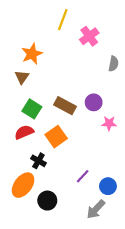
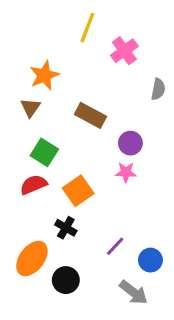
brown rectangle: (65, 106) -> (90, 115), moved
pink star: (109, 123) -> (126, 172), moved
black cross: (38, 161) -> (66, 228), moved
gray arrow: (96, 209) -> (134, 292), turned -95

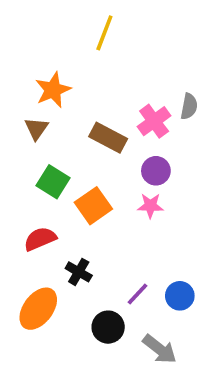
pink cross: (124, 51) -> (154, 121), moved
red semicircle: (33, 185) -> (40, 239), moved
orange square: (78, 191) -> (93, 206), moved
blue circle: (150, 260) -> (180, 296), moved
black circle: (66, 280) -> (108, 327), moved

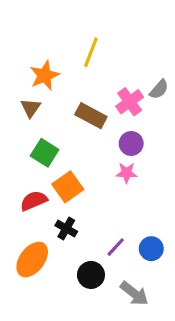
yellow line: (104, 33) -> (91, 52), moved
gray semicircle: (189, 106) -> (159, 89), turned 30
orange square: (93, 206) -> (68, 187), moved

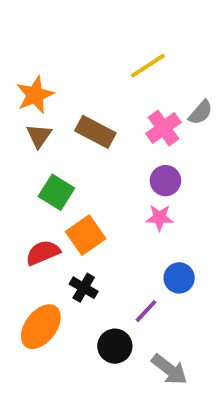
yellow line: (91, 52) -> (148, 66), moved, turned 36
orange star: (45, 75) -> (35, 95), moved
brown rectangle: (91, 116) -> (95, 132), moved
blue circle: (151, 249) -> (179, 278), moved

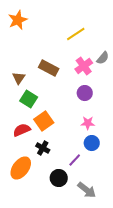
orange star: (35, 95) -> (18, 20), moved
brown triangle: (39, 136) -> (19, 78), moved
pink star: (160, 218) -> (88, 123), moved

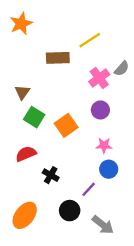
brown rectangle: (49, 68) -> (58, 58), moved, turned -30
orange square: (44, 121) -> (66, 125), moved
orange ellipse: (21, 168) -> (25, 215), moved

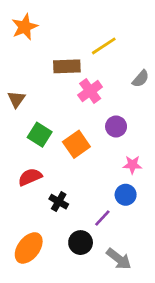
pink cross: (99, 78) -> (90, 91), moved
brown triangle: (22, 92) -> (16, 99), moved
pink star: (104, 145) -> (132, 165), moved

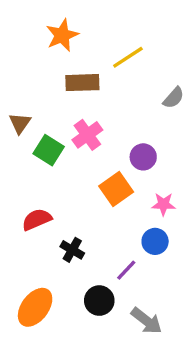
orange star: (25, 27) -> (62, 35), moved
pink cross: (90, 91) -> (87, 135), moved
green square: (40, 135) -> (49, 150), moved
orange square: (76, 144) -> (116, 189), moved

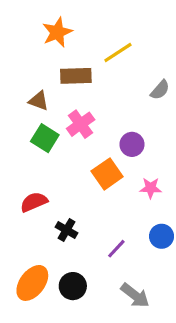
brown triangle: (20, 123) -> (39, 101), moved, turned -45
blue circle: (155, 241) -> (162, 236), moved
black circle: (99, 301) -> (73, 286), moved

